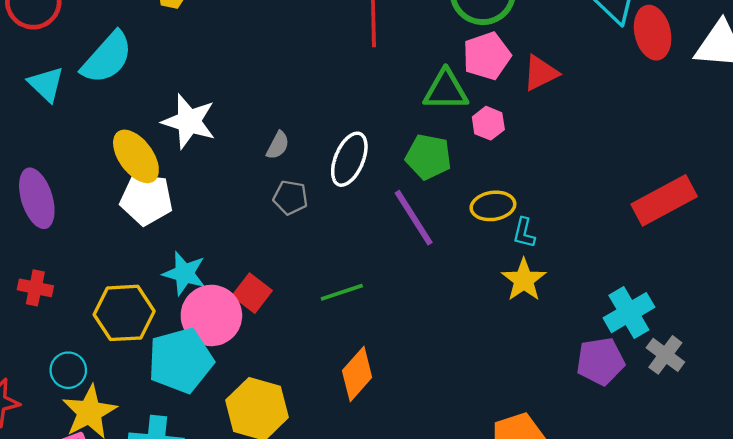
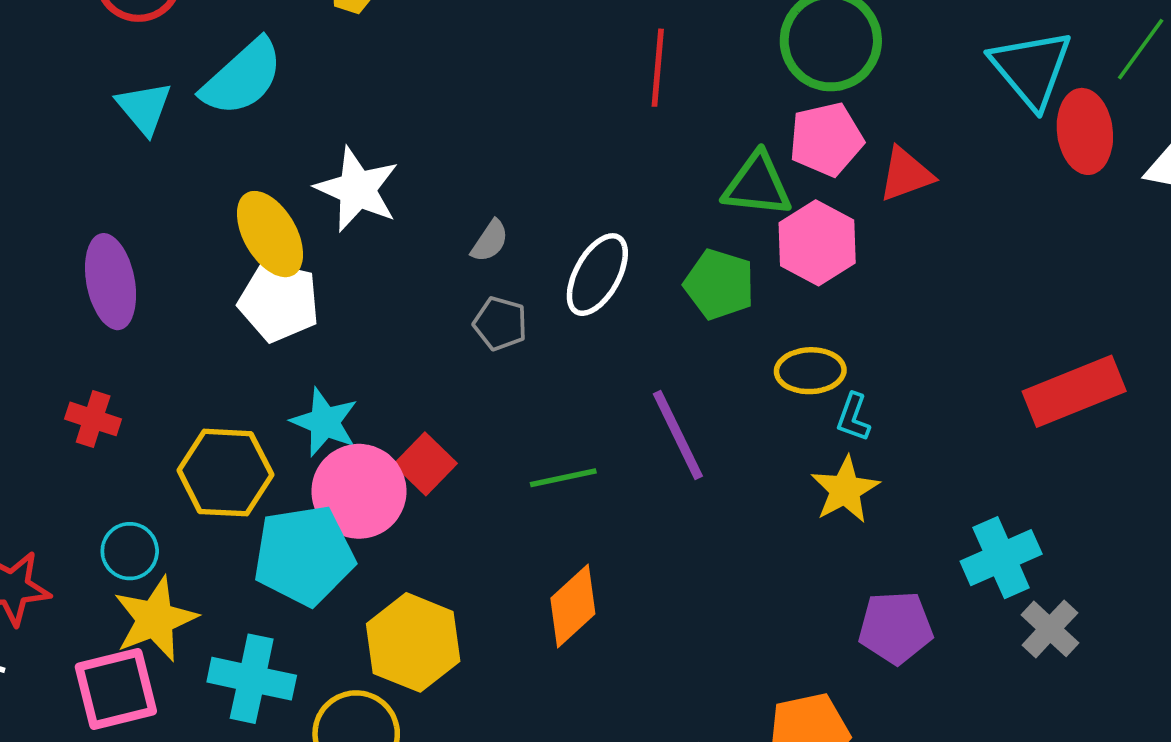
pink hexagon: (488, 123) -> (817, 243), size x1.6
purple line: (414, 218) -> (678, 435), moved
purple pentagon: (600, 361) -> (896, 627), moved

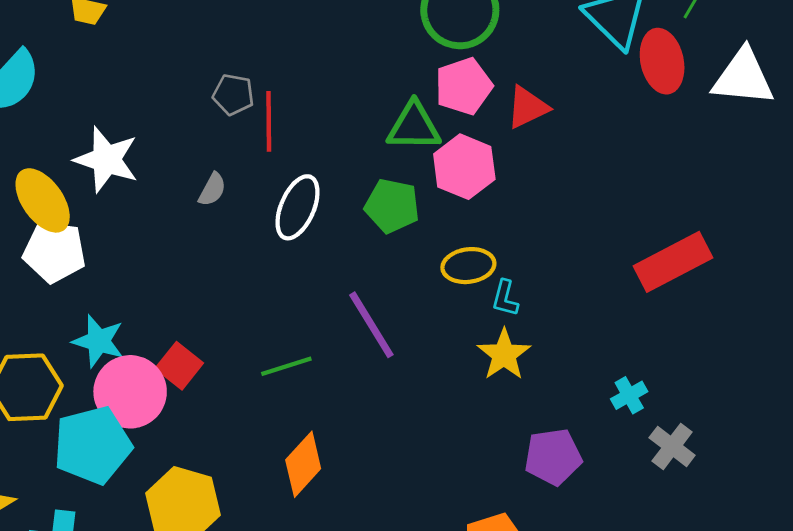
red line: (658, 68) -> (269, 121), moved
gray pentagon: (500, 323) -> (233, 95), moved
cyan cross: (1001, 558) -> (629, 395), size x0.6

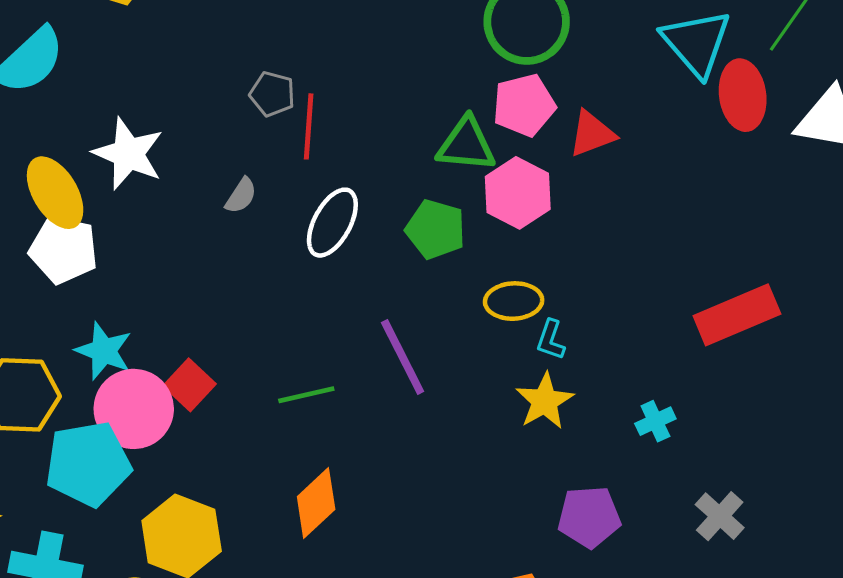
cyan cross: (629, 395) -> (655, 421), moved

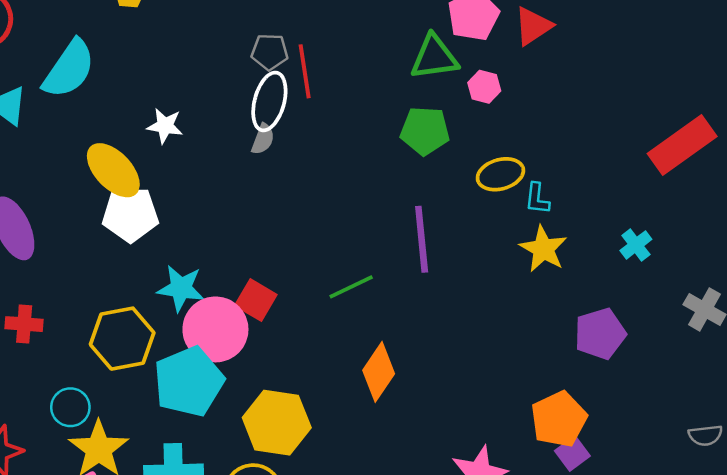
white star: (128, 154) -> (165, 126), size x0.6
pink hexagon: (518, 193) -> (484, 87), size x0.6
white ellipse: (332, 223) -> (269, 101), moved
purple line: (403, 357) -> (422, 239), turned 34

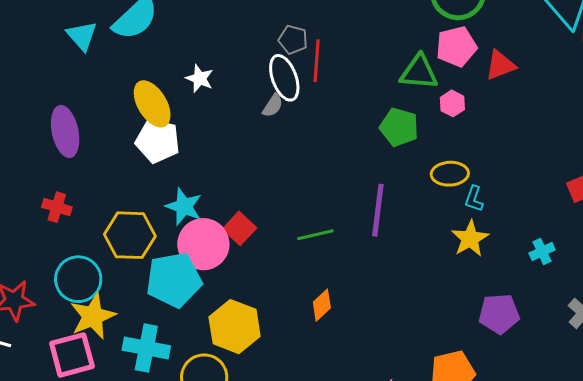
white ellipse: (269, 101) -> (284, 78), turned -48
orange diamond: (379, 372) -> (322, 305), size x0.7
cyan circle: (70, 407) -> (78, 279), size x1.5

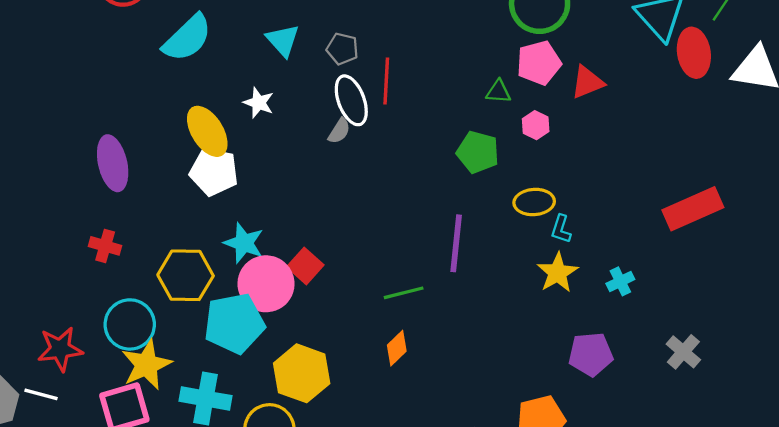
cyan triangle: (82, 36) -> (283, 40), moved
gray pentagon: (293, 40) -> (342, 49), moved
green triangle: (419, 72) -> (498, 92), size x0.6
green line: (315, 235) -> (404, 293), moved
cyan cross: (542, 252) -> (620, 281), moved

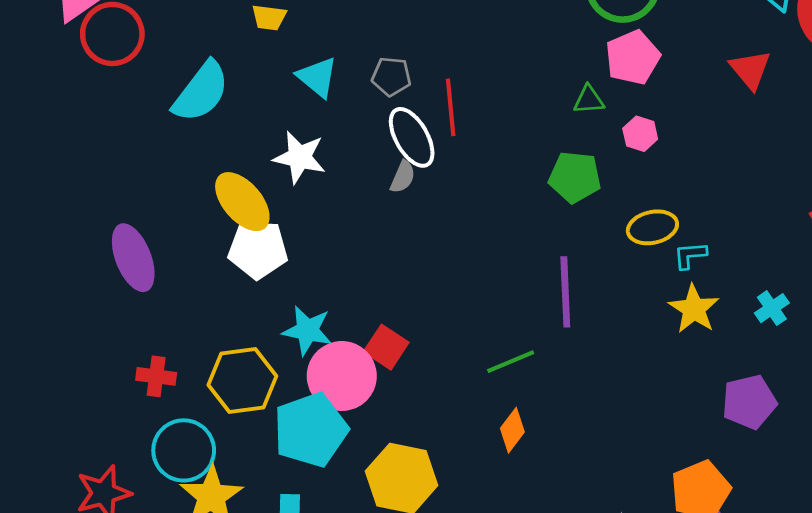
red triangle: (587, 82) -> (750, 70), moved, turned -39
white star: (259, 103) -> (300, 157), size x1.4
cyan L-shape: (561, 229) -> (690, 255), turned 76
red cross: (105, 246) -> (156, 376), moved

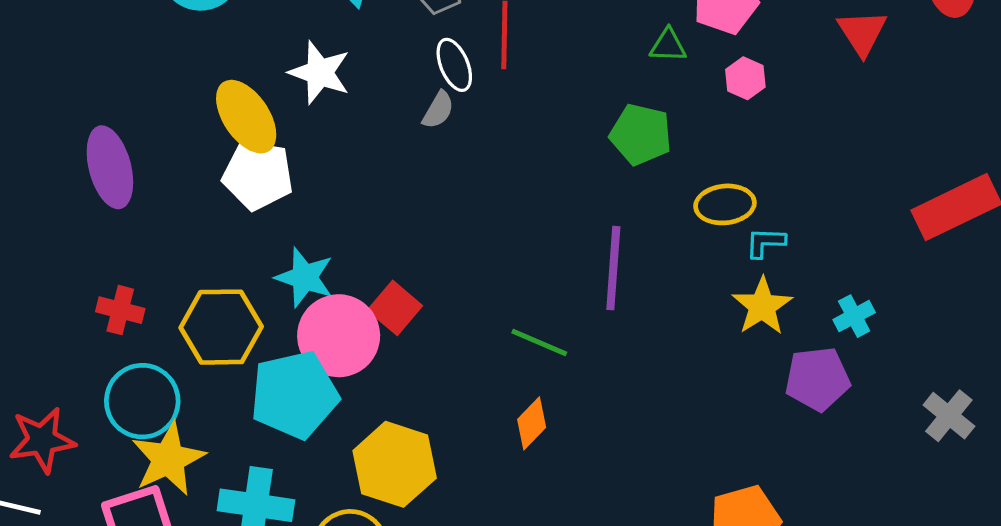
pink hexagon: (640, 134) -> (745, 78), moved
white ellipse: (412, 137) -> (454, 65), size x0.7
green line: (511, 362) -> (539, 342), turned 39
purple pentagon: (749, 402) -> (818, 379), moved

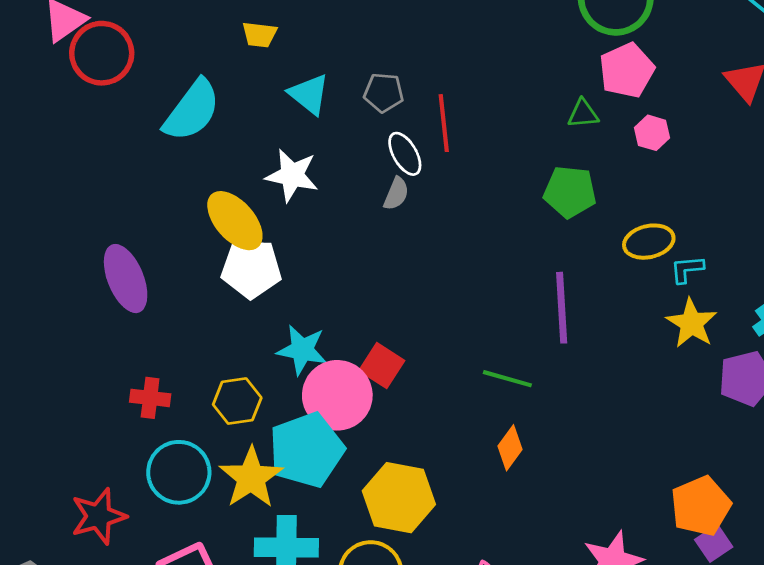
yellow hexagon: (221, 327) -> (237, 401), size x0.7
yellow star: (168, 459) -> (251, 478), moved

